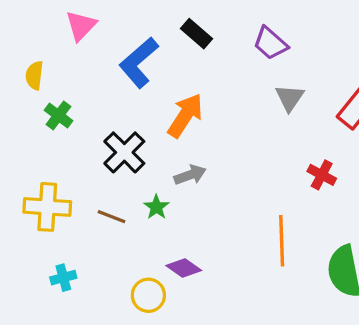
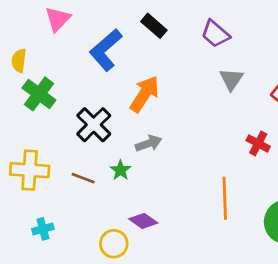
green cross: (58, 115) -> (39, 94), size x1.4

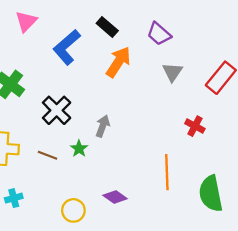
orange arrow: (145, 94) -> (118, 62), moved
gray arrow: (149, 143) -> (103, 126), turned -50
purple diamond: (143, 221) -> (115, 197), moved

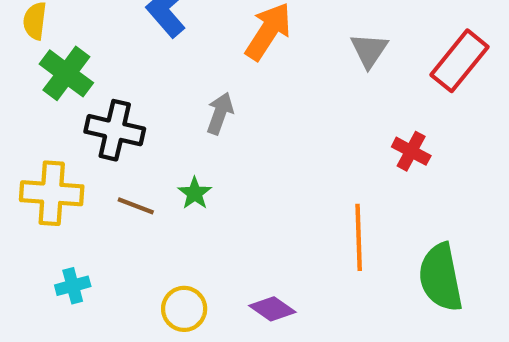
black cross: (57, 110) -> (115, 130), moved, turned -32
gray arrow: (103, 126) -> (220, 113), moved
purple diamond: (115, 197) -> (272, 309), moved

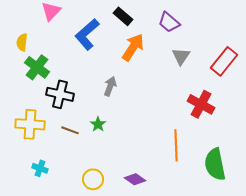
red cross: (411, 151) -> (201, 104), size x1.5
cyan cross: (73, 286) -> (40, 168), turned 35

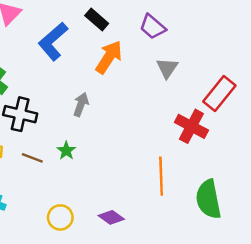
red rectangle: (224, 61) -> (219, 94), moved

